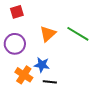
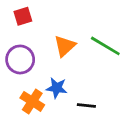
black line: (50, 82) -> (86, 105), moved

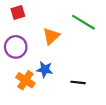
green line: (105, 46) -> (83, 22), moved
black line: (86, 105) -> (78, 82), moved

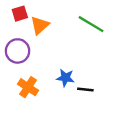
orange triangle: (51, 36) -> (40, 25), moved
blue star: (45, 70) -> (65, 78), moved

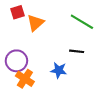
purple circle: (18, 51) -> (16, 61), moved
black line: (85, 89) -> (77, 51), moved

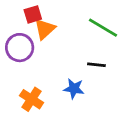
red square: (18, 12) -> (33, 14), moved
purple circle: (16, 61) -> (20, 48), moved

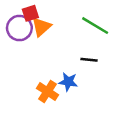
purple circle: (20, 48) -> (19, 28), moved
orange cross: (32, 99) -> (47, 92), moved

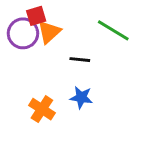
black line: (89, 60) -> (80, 60), moved
orange cross: (47, 92) -> (42, 109), moved

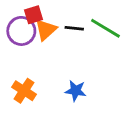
black line: (80, 60) -> (74, 28), moved
orange cross: (42, 109) -> (24, 91), moved

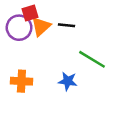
green line: (105, 28) -> (92, 59), moved
orange cross: (24, 91) -> (21, 81), turned -30

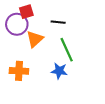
orange triangle: (41, 26) -> (35, 39), moved
green line: (92, 59) -> (67, 50), moved, turned 35

